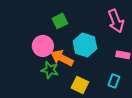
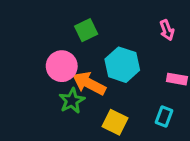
pink arrow: (116, 21) -> (167, 30), size x0.6
green star: (50, 70) -> (72, 101), turned 30

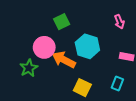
green star: (72, 101) -> (29, 68), moved

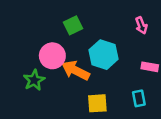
cyan rectangle: (117, 83) -> (139, 98), turned -32
yellow square: (82, 88) -> (97, 103), turned -30

